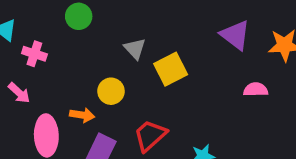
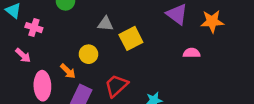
gray triangle: (135, 49) -> (105, 24), turned -42
orange arrow: (82, 115) -> (68, 71), turned 35

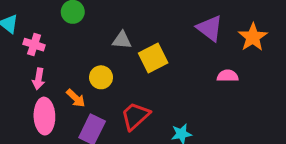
orange star: (212, 21) -> (253, 37), turned -30
pink arrow: (23, 55) -> (38, 79), moved, turned 56

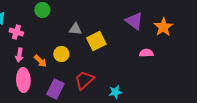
orange arrow: (76, 98) -> (40, 61), moved

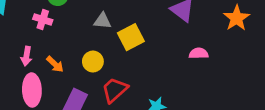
orange star: (163, 27) -> (237, 18), moved
pink cross: (16, 32) -> (43, 19), moved
yellow circle: (61, 54) -> (93, 62), moved

